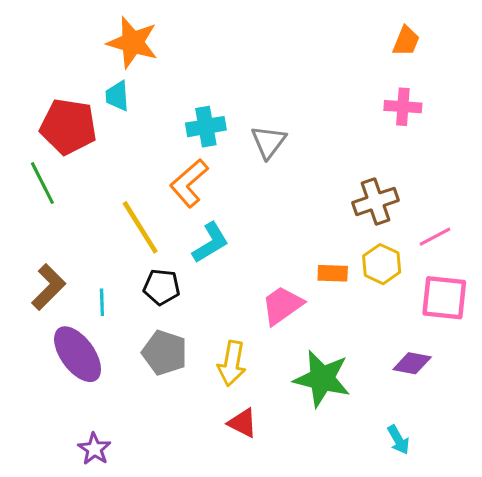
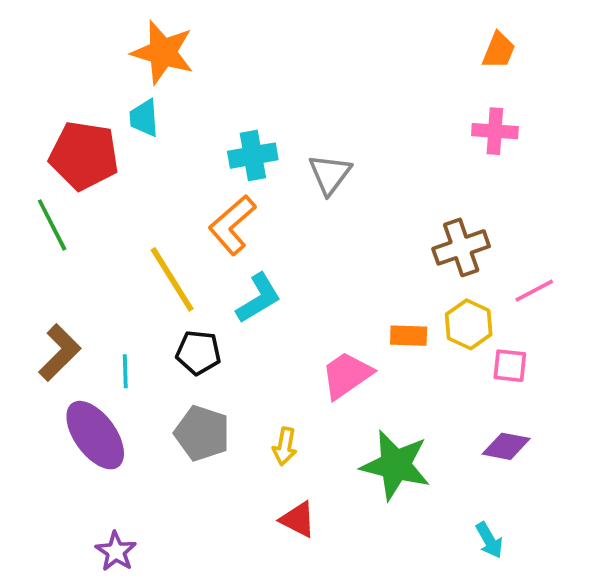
pink square: (444, 298) -> (510, 366), moved, size x0.6
yellow arrow: (232, 363) -> (285, 446), size x0.7

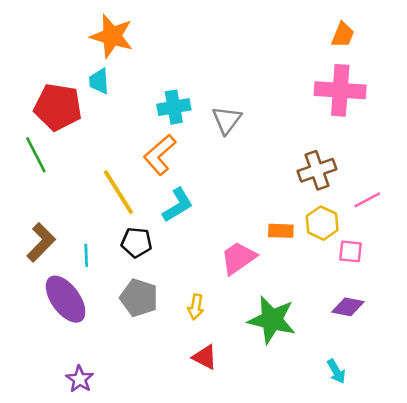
pink cross: (495, 131) -> (340, 90), size x1.6

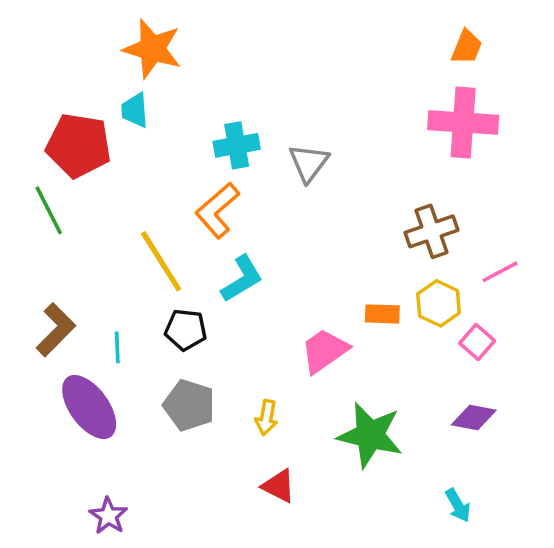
pink square: (350, 251) -> (477, 342), turned 35

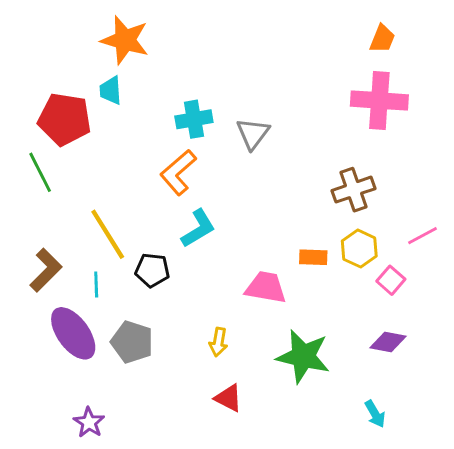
yellow line: (161, 261) -> (108, 234), moved
pink line: (500, 272) -> (422, 236), moved
pink trapezoid: (324, 351) -> (266, 287), turned 45
gray pentagon: (189, 405) -> (132, 342), moved

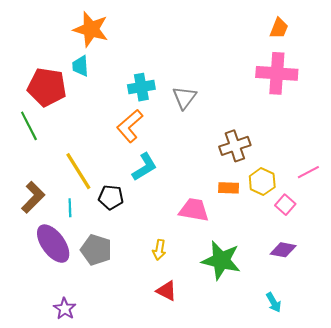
brown cross: (354, 190) -> (235, 146), moved

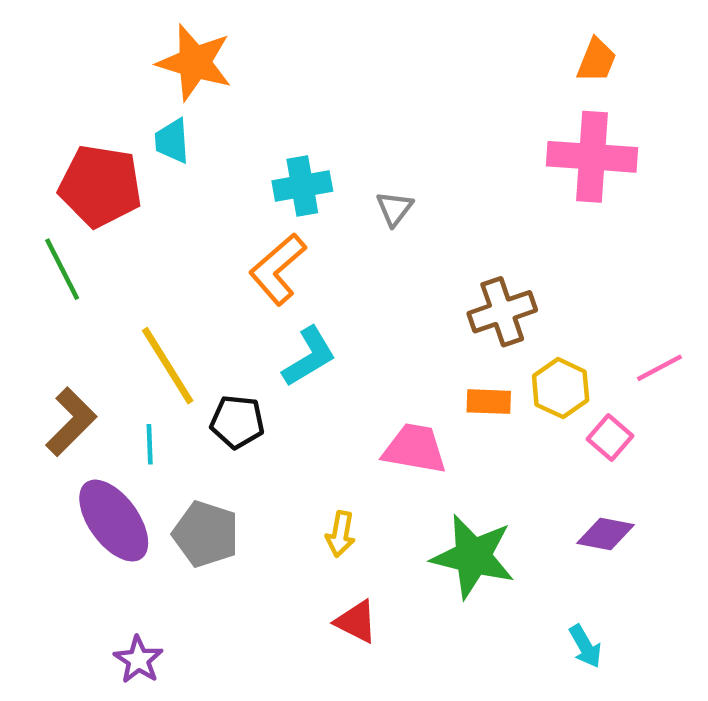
gray triangle: (184, 98) -> (394, 208), size x0.7

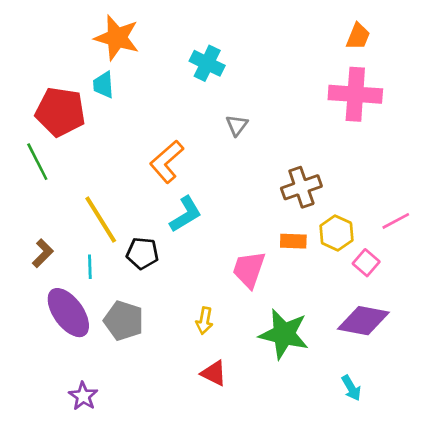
cyan cross: (302, 186) -> (207, 63), moved, turned 36
brown L-shape: (71, 422) -> (43, 253), size x0.7
pink trapezoid: (415, 449) -> (249, 269), turned -81
purple diamond: (605, 534) -> (363, 321), size x1.5

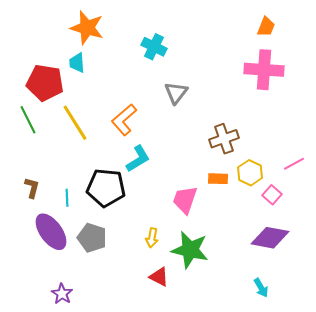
gray triangle: (237, 125) -> (176, 93), size x1.4
yellow line: (101, 220) -> (75, 123), moved
brown L-shape: (43, 253) -> (32, 188), turned -30
black pentagon: (142, 253) -> (106, 188), size x1.6
green star: (284, 334) -> (190, 250), moved

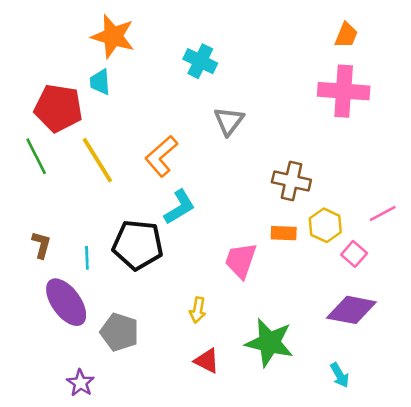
brown cross: (224, 139) -> (291, 181), turned 32
gray pentagon: (92, 238) -> (120, 332), moved
green star: (190, 250) -> (269, 343), moved

